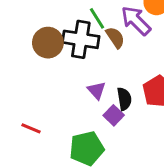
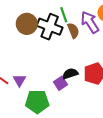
purple triangle: (97, 90) -> (19, 80), moved
black semicircle: (124, 99) -> (70, 74), turned -112

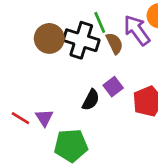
black semicircle: (70, 74) -> (91, 100), moved, turned 140
purple square: (61, 83) -> (113, 87), moved

